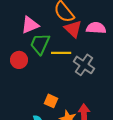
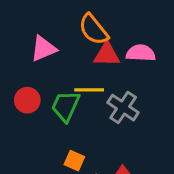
red triangle: (73, 29) -> (107, 55), turned -42
green trapezoid: (40, 44) -> (66, 106), moved

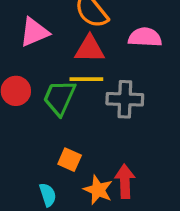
red triangle: (107, 55) -> (90, 49), moved
gray cross: (123, 108) -> (125, 99), turned -32

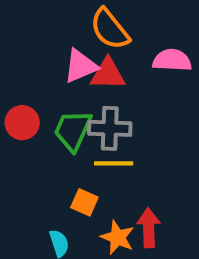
pink triangle: (34, 32) -> (81, 66), moved
yellow line: (86, 79) -> (114, 163), moved
gray cross: (125, 99) -> (110, 128), moved

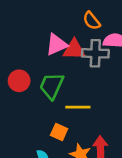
orange semicircle: (110, 29) -> (92, 21), moved, size x0.7
gray cross: (110, 128) -> (95, 53), moved

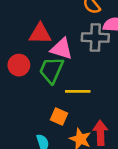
pink triangle: (57, 45) -> (61, 49), moved, turned 40
red triangle: (74, 50) -> (40, 34), moved

